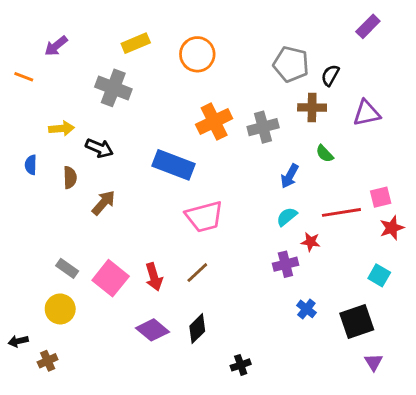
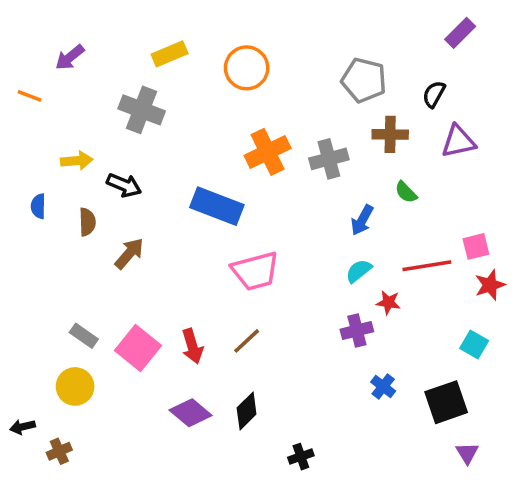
black semicircle: (330, 75) -> (434, 94), moved

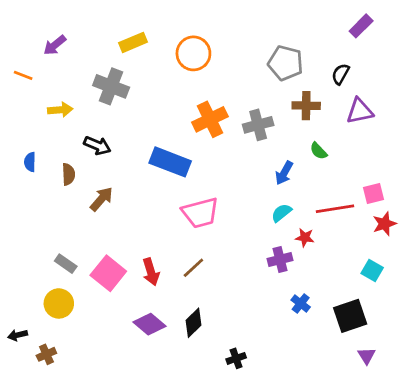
yellow arrow: (77, 161) -> (60, 110), moved

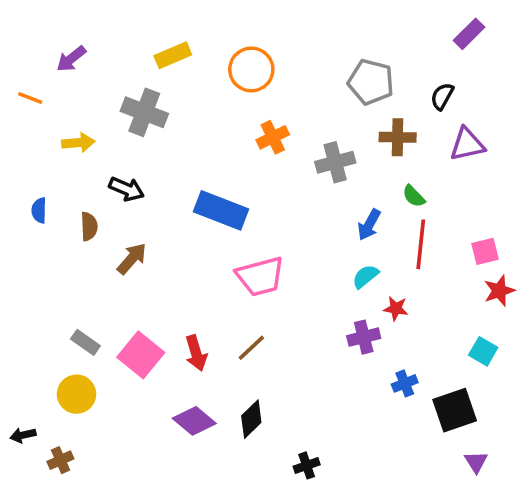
orange cross: (210, 119) -> (273, 137), moved, size x0.7
red line: (335, 209) -> (421, 244), moved, turned -75
blue cross: (301, 303) -> (405, 383), moved, turned 30

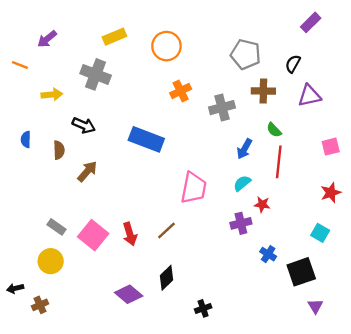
pink square: (485, 251) -> (331, 147), moved
pink trapezoid: (260, 276) -> (194, 188), moved, turned -64
blue cross: (405, 383) -> (268, 254), turned -35
purple diamond: (194, 421) -> (129, 294), moved

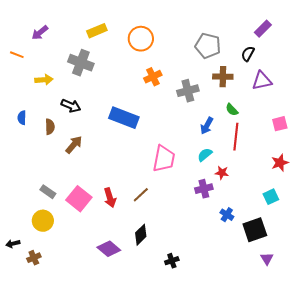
purple rectangle: (311, 22) -> (263, 29), moved
cyan square: (320, 233) -> (271, 197), turned 35

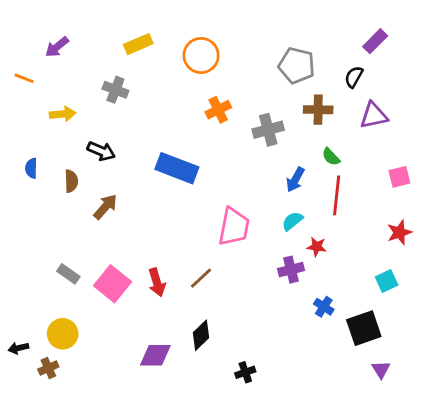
gray cross: (81, 63) -> (115, 90), size x0.7
yellow circle: (43, 221) -> (63, 334), moved
purple diamond: (109, 249) -> (155, 355), turned -40

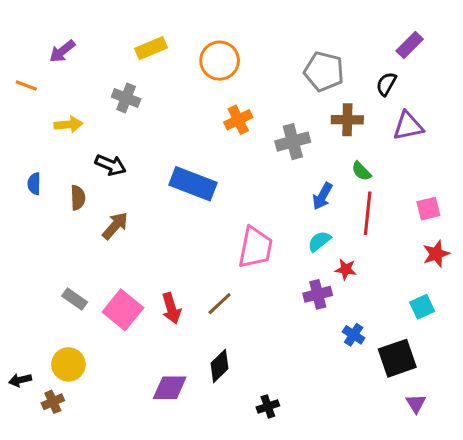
pink square: (399, 177) -> (428, 209), moved

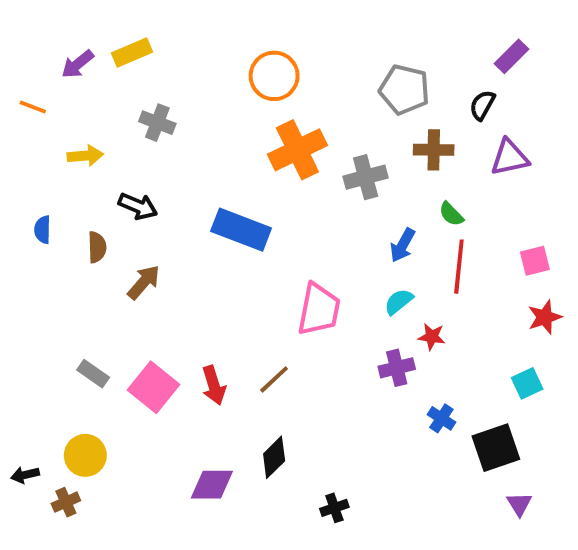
yellow rectangle: (151, 48) -> (132, 53), moved
orange cross: (238, 120) -> (297, 150), size x1.6

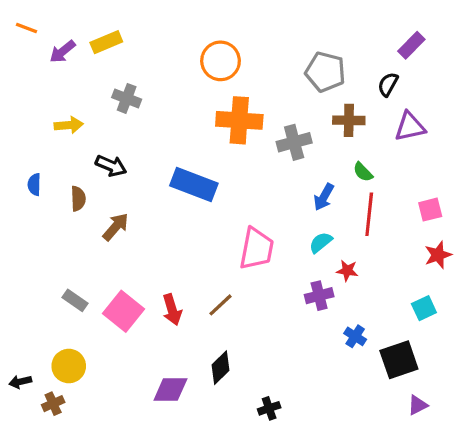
orange line: (33, 107) -> (26, 28), moved
orange cross: (297, 150) -> (239, 120), turned 30
purple triangle: (519, 504) -> (418, 405), turned 35

